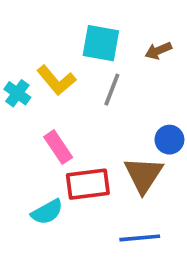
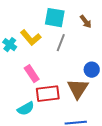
brown arrow: (158, 51) -> (86, 22), turned -104

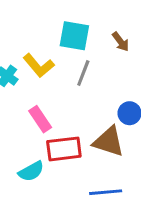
brown triangle: (78, 89) -> (109, 142), turned -45

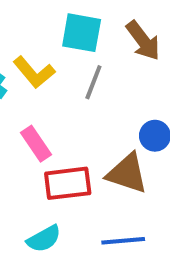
brown arrow: (121, 42) -> (143, 41), size x1.5
cyan semicircle: (31, 171) -> (44, 239), moved

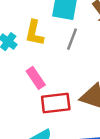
yellow L-shape: (34, 72) -> (34, 33), turned 52

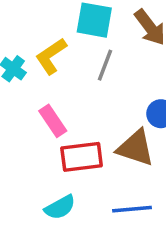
yellow L-shape: (34, 33) -> (51, 56), turned 44

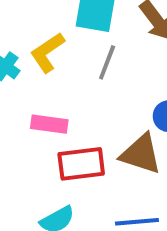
pink rectangle: (53, 121) -> (49, 124), turned -48

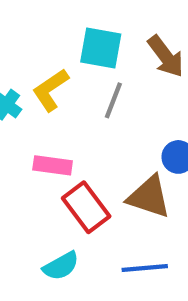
red rectangle: (81, 164) -> (86, 207), turned 60

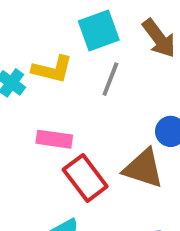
cyan square: (101, 48) -> (99, 31), turned -30
yellow L-shape: (50, 90) -> (52, 69), turned -132

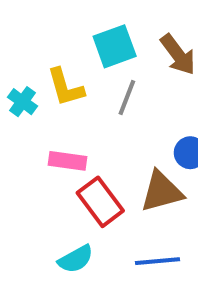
yellow L-shape: (52, 69) -> (65, 87), turned 60
brown triangle: (143, 168) -> (162, 192), turned -33

